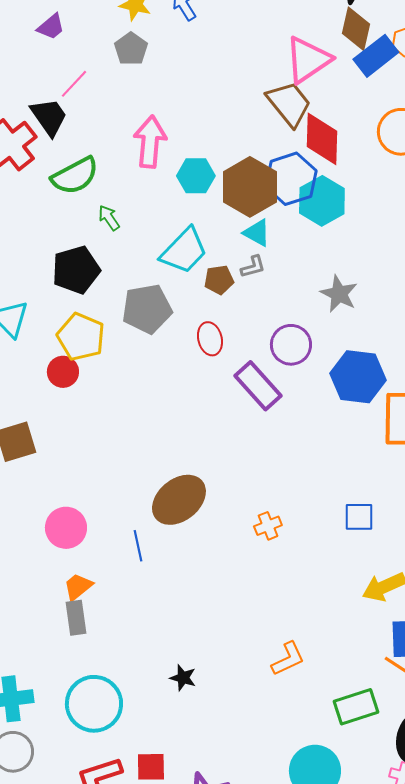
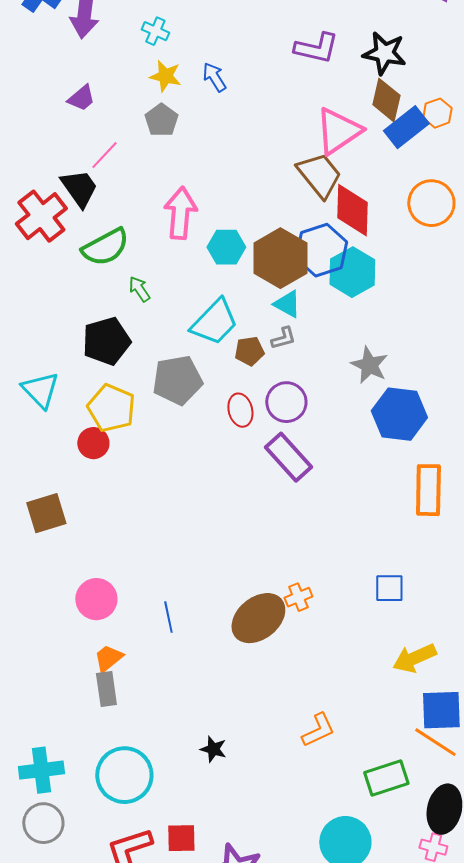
purple circle: (291, 345) -> (286, 402), moved
blue hexagon: (358, 377) -> (399, 414), moved
brown ellipse: (179, 500) -> (258, 618), moved

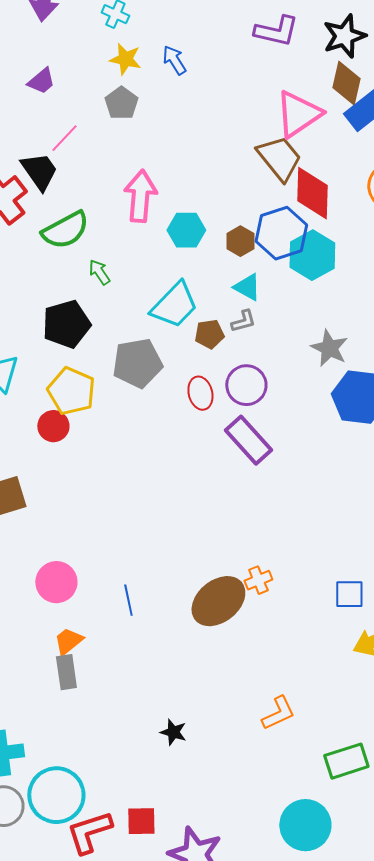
black star: (384, 53) -> (344, 36), turned -30
brown hexagon: (280, 258) -> (240, 241), size x0.5
blue square: (389, 588) -> (349, 594), moved
cyan circle: (124, 775) -> (56, 795), moved

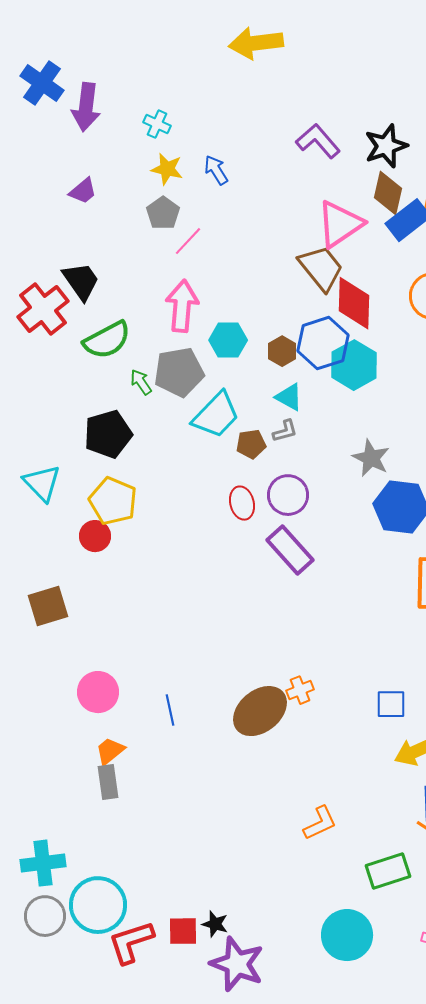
purple L-shape: (276, 31) -> (318, 141), turned -144
pink line: (64, 138) -> (188, 241), moved
gray pentagon: (137, 363) -> (179, 372), moved
black star: (173, 732) -> (215, 924), moved

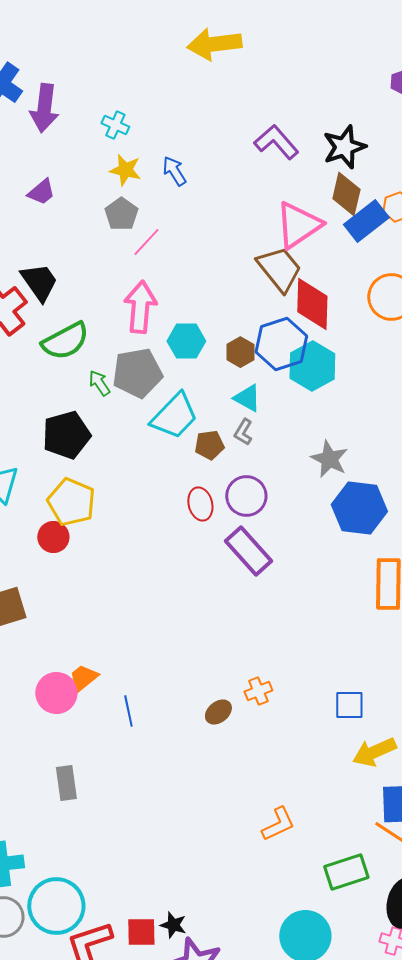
gray L-shape: (285, 431) -> (243, 432), turned 136
brown ellipse: (260, 711) -> (218, 712), size x0.5
orange trapezoid: (110, 751) -> (83, 678), moved

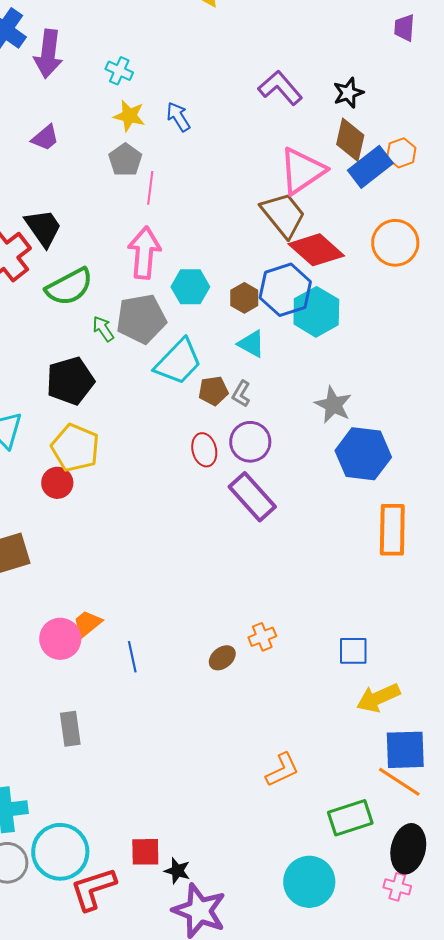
black star: (344, 147) -> (348, 93), size x0.7
pink line: (146, 242) -> (150, 188), turned -36
red diamond: (312, 304) -> (316, 250), turned -50
gray L-shape: (243, 432) -> (241, 394), moved
red square: (141, 932) -> (145, 852), moved

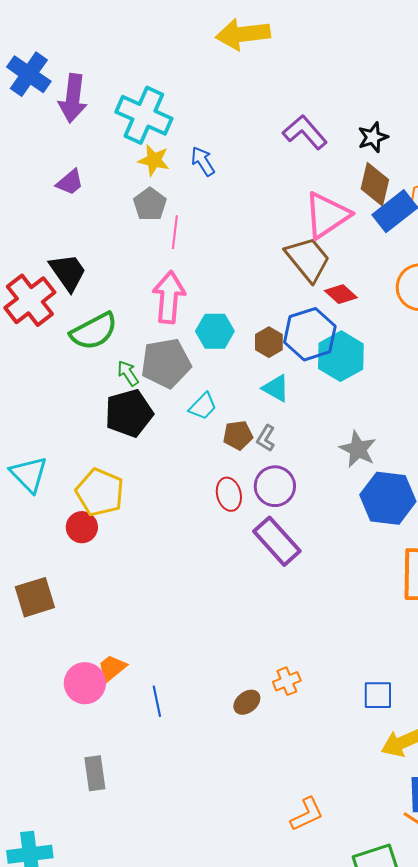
cyan cross: (119, 71) -> (144, 115), size x2.0
red diamond: (316, 250) -> (341, 294), size x0.6
cyan trapezoid: (178, 362) -> (203, 406), size x0.6
black pentagon: (70, 381) -> (129, 413), moved

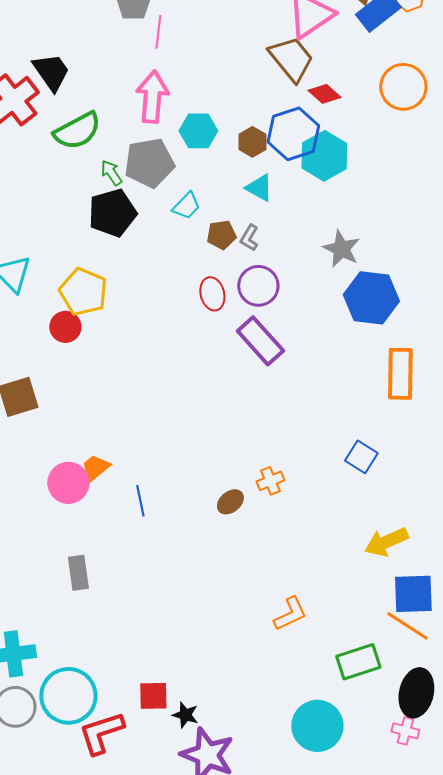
blue square: (378, 695) -> (361, 457), moved, turned 32

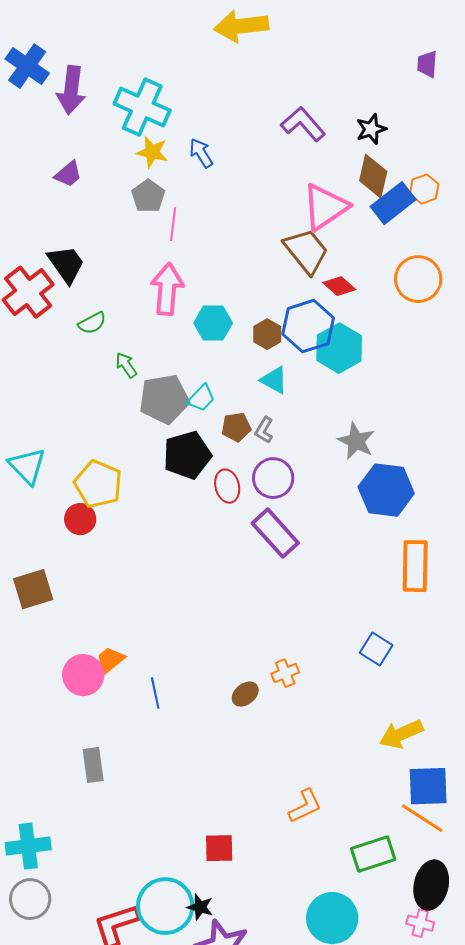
green semicircle: (77, 131) -> (92, 323), size x0.6
gray pentagon: (149, 163) -> (164, 399), moved
black pentagon: (112, 213) -> (187, 455), moved
cyan circle: (68, 696) -> (165, 906), moved
red square: (153, 696) -> (219, 848), moved

